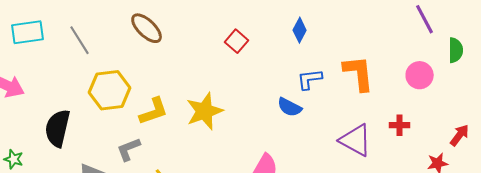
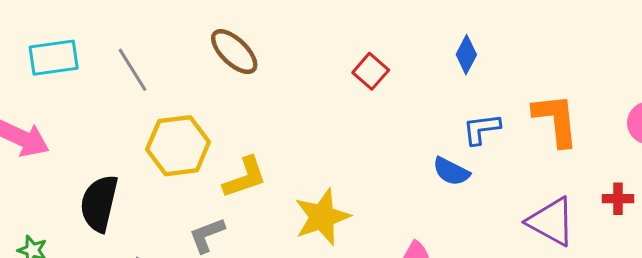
yellow star: (205, 111) -> (322, 217), moved

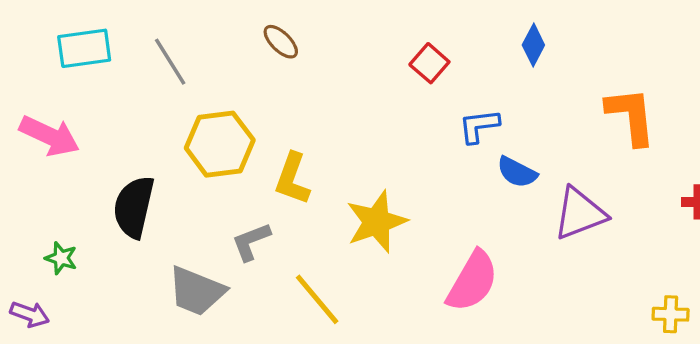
brown ellipse: (234, 52) -> (281, 42), size x0.7
blue L-shape: (481, 129) -> (479, 126), moved
yellow L-shape: (245, 178) -> (292, 179), turned 129
purple triangle: (551, 221) -> (580, 213), moved, turned -50

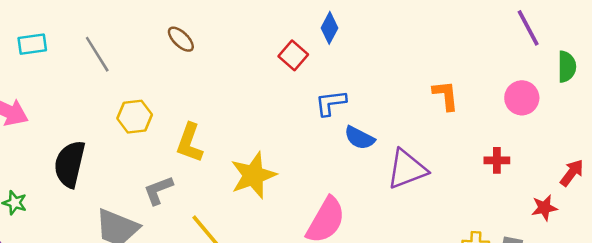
blue diamond: (533, 45) -> (329, 28), moved
cyan rectangle: (84, 48) -> (32, 44), size x0.7
orange L-shape: (631, 116) -> (446, 95), size x0.7
yellow hexagon: (220, 144) -> (135, 117), size x0.7

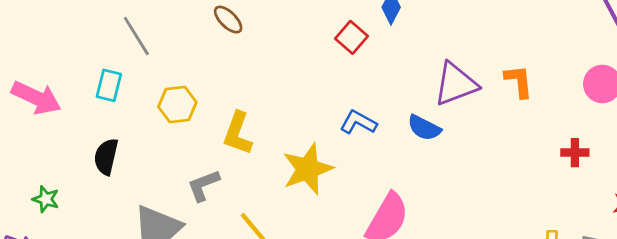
cyan rectangle: (32, 44) -> (109, 85), moved, turned -68
blue L-shape: (331, 103) -> (358, 122), moved, turned 36
black semicircle: (70, 164) -> (106, 157), size x0.7
purple triangle: (407, 169) -> (456, 84), moved

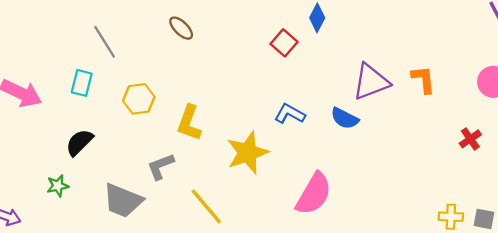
red cross: (575, 153) -> (470, 139), turned -35
black semicircle: (106, 157) -> (79, 142), turned 32
green star: (46, 199) -> (58, 186), moved, turned -30

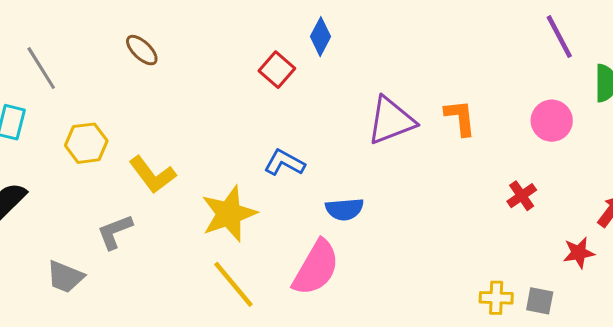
blue semicircle: (345, 118) -> (345, 209), moved, turned -32
yellow L-shape: (189, 123) -> (152, 175), turned -57
gray trapezoid: (123, 201) -> (65, 277), size x0.7
yellow line: (206, 206) -> (233, 284), moved

